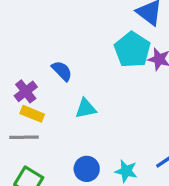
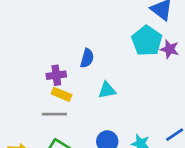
blue semicircle: (62, 71) -> (87, 58), turned 60
purple cross: (26, 91) -> (56, 75), turned 30

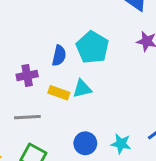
cyan pentagon: (147, 41) -> (92, 47), moved
yellow rectangle: (62, 94) -> (59, 93), moved

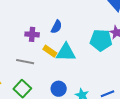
cyan pentagon: (92, 47) -> (101, 40), moved, turned 30
cyan triangle: (82, 89) -> (66, 52), size x1.5

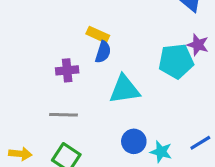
yellow rectangle: (50, 51) -> (98, 35), moved
blue circle: (59, 89) -> (134, 141), moved

